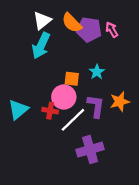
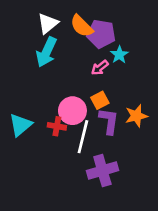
pink arrow: (112, 30) -> (100, 68), moved, turned -98
cyan star: (97, 72) -> (119, 55), moved
orange square: (72, 79) -> (100, 100), moved, turned -35
white line: (73, 120) -> (83, 137), turned -32

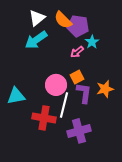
cyan arrow: (46, 52) -> (36, 40), turned 30
cyan triangle: (20, 125) -> (16, 96), turned 30
red cross: (57, 126) -> (44, 118), moved, size x1.6

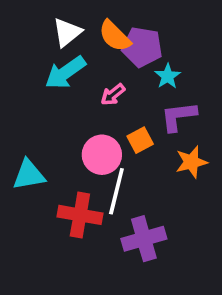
pink arrow: (77, 52) -> (113, 94), moved
purple L-shape: (84, 93) -> (179, 116), moved, turned -105

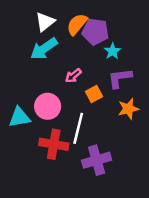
orange semicircle: (115, 36) -> (77, 24), turned 85
pink arrow: (113, 94) -> (73, 76), moved
pink circle: (102, 155) -> (48, 106), moved

